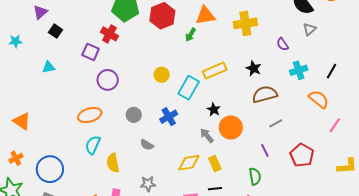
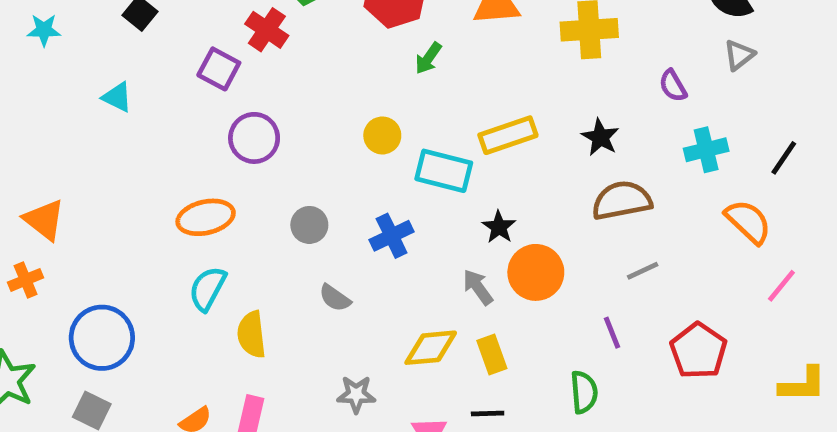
green arrow: (190, 35) -> (428, 58), moved
cyan triangle: (49, 67) -> (117, 97), turned 32
cyan rectangle: (189, 88) -> (444, 171), turned 70
orange cross: (16, 158) -> (26, 280), moved
gray star: (148, 184) -> (356, 394), moved

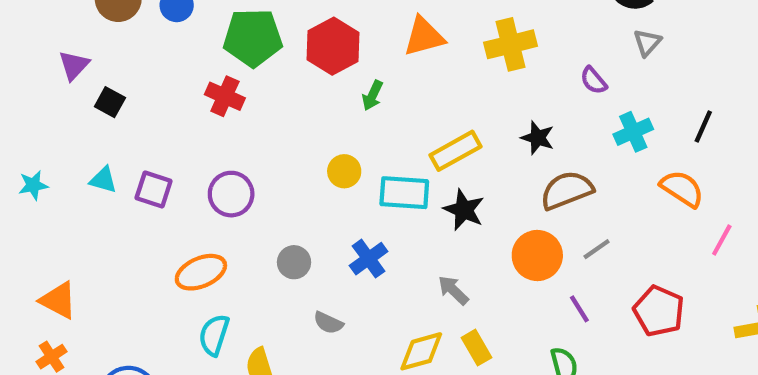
cyan star: (44, 30) -> (33, 185), moved
purple square: (219, 69) -> (154, 189), moved
black star: (499, 227) -> (464, 210), moved, size x1.4
orange circle: (536, 272) -> (537, 255), moved

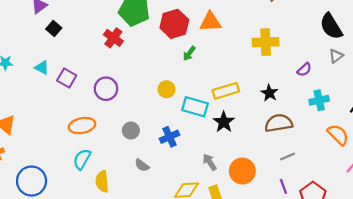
orange triangle: (424, 36) -> (210, 22), moved
purple semicircle: (593, 80) -> (304, 70), turned -104
orange circle: (537, 255) -> (242, 171), moved
purple line: (579, 309) -> (283, 186), moved

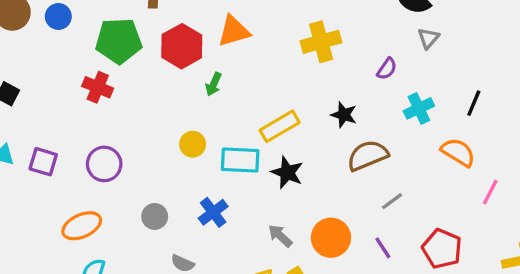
purple line: (283, 186) -> (383, 248), moved

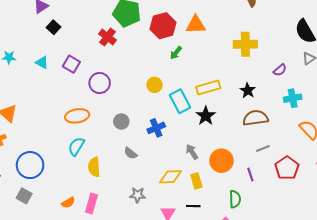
cyan rectangle: (240, 160) -> (180, 101), turned 45
purple square: (43, 162) -> (71, 64), moved
red pentagon: (442, 249) -> (287, 168), moved

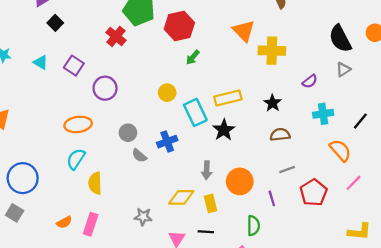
orange triangle: (196, 25) -> (244, 31), moved, turned 45
brown semicircle: (255, 118) -> (280, 135), size x0.7
gray arrow: (192, 152) -> (207, 170), turned -147
gray semicircle: (131, 153) -> (139, 156), moved

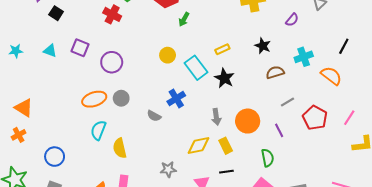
yellow rectangle: (228, 98) -> (222, 49), size x0.6
cyan cross: (323, 114) -> (304, 57), moved
gray circle: (128, 133) -> (121, 98), moved
blue circle: (23, 178) -> (55, 157), size x0.7
pink line: (354, 183) -> (349, 118), moved

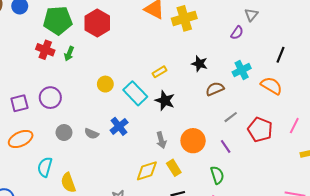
green arrow: (184, 19) -> (69, 54), moved
purple semicircle: (292, 20) -> (237, 33), moved
purple square: (80, 48) -> (19, 103), moved, turned -30
orange ellipse: (94, 99) -> (21, 139), moved
gray semicircle: (154, 116) -> (92, 134), moved

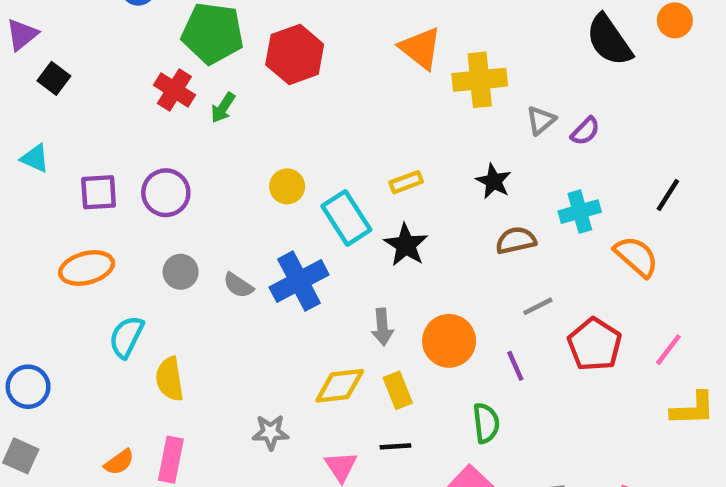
gray triangle: (251, 15) -> (541, 120), moved
blue cross: (119, 126) -> (299, 281), size x1.4

